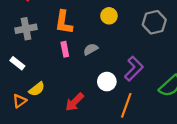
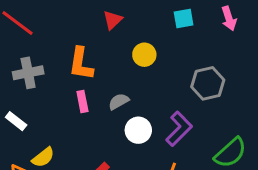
gray hexagon: (154, 22) -> (208, 83), moved
white circle: (107, 82) -> (138, 130), moved

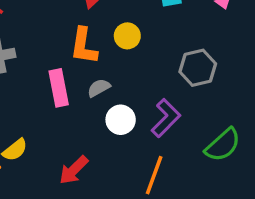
orange L-shape: (81, 64) -> (84, 46), moved
pink rectangle: (82, 101) -> (59, 88), size x1.5

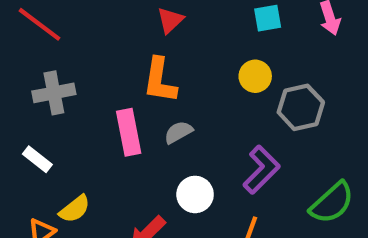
yellow circle: (127, 36) -> (255, 76), moved
white circle: (121, 120) -> (195, 194), moved

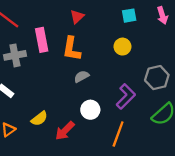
gray hexagon: (301, 107) -> (157, 78), moved
pink rectangle: (129, 132) -> (42, 40), moved
yellow semicircle: (75, 209) -> (39, 119), moved

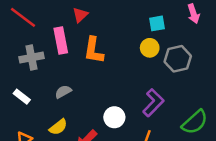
cyan square: (129, 16) -> (157, 23), moved
red triangle: (77, 17) -> (80, 15), moved
gray semicircle: (81, 76) -> (63, 92), moved
gray hexagon: (157, 78) -> (178, 59), moved

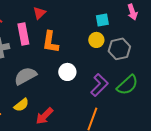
gray semicircle: (63, 92) -> (25, 76), size x1.6
white circle: (114, 117) -> (67, 72), moved
green semicircle: (195, 122) -> (127, 85), moved

